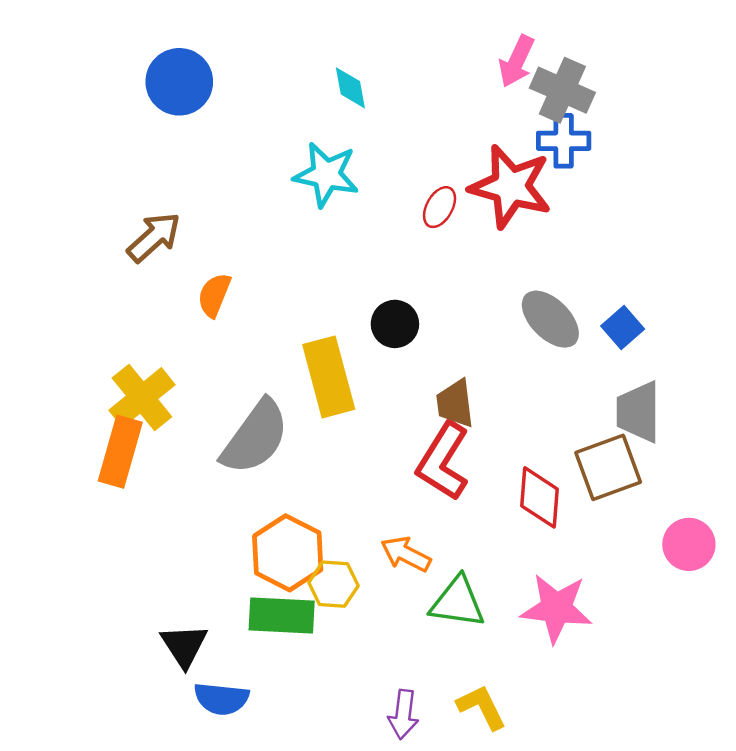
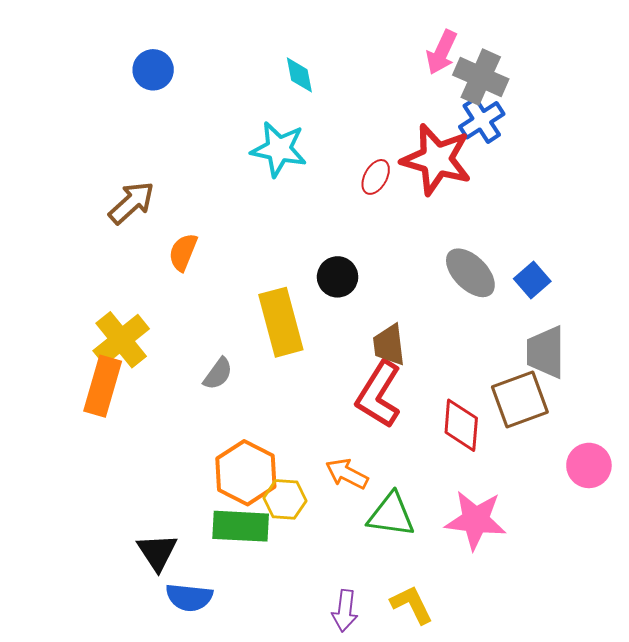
blue circle: (179, 82) -> (153, 70), size x0.7
blue cross: (564, 141) -> (482, 120), turned -33
gray semicircle: (255, 437) -> (218, 374), size x0.5

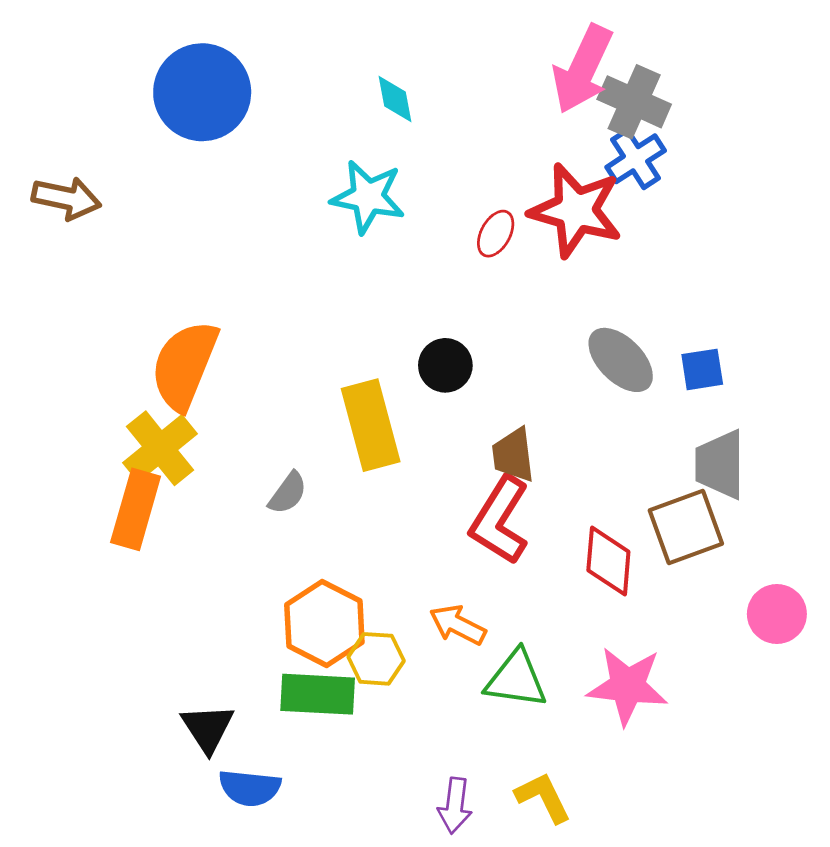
pink arrow: (442, 52) -> (583, 69), size x1.5
blue circle: (153, 70) -> (202, 92), size x1.8
brown arrow: (131, 203) -> (66, 198), moved, turned 54
orange semicircle: (183, 252) -> (184, 365), moved, size x1.8
blue square: (532, 280) -> (702, 369), turned 32

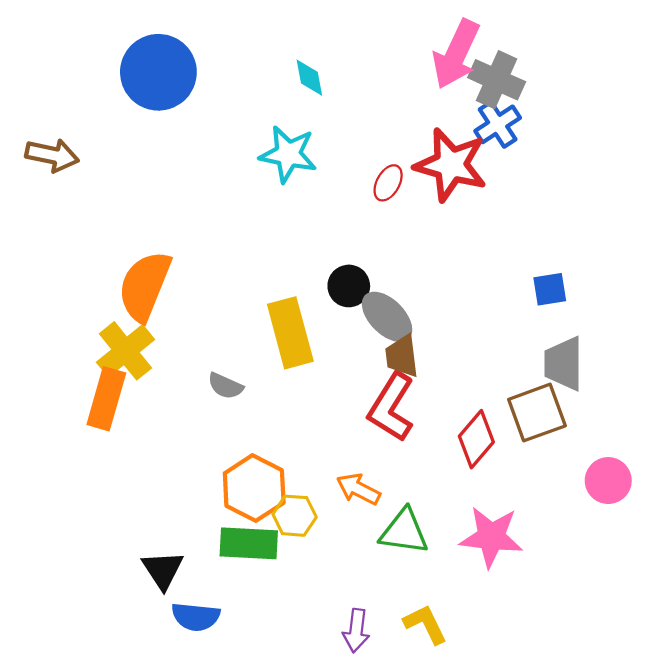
gray ellipse: (621, 360) -> (387, 317), moved
gray semicircle: (288, 493) -> (225, 386), turned 78
red diamond: (608, 561) -> (476, 439), turned 36

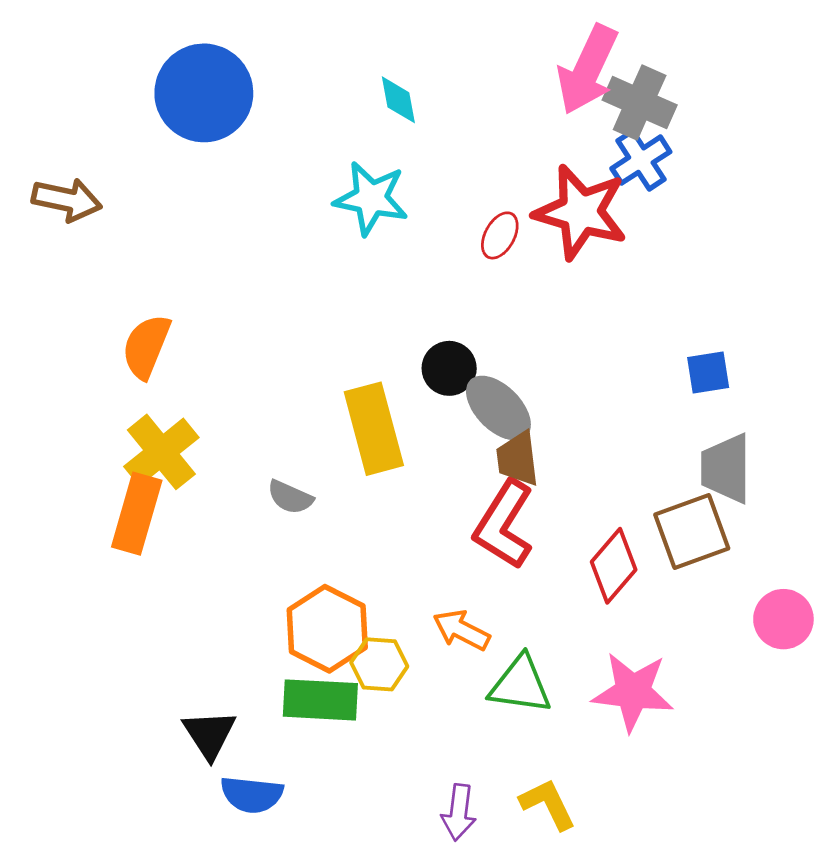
orange semicircle: (145, 286) -> (146, 346), moved, size x0.7

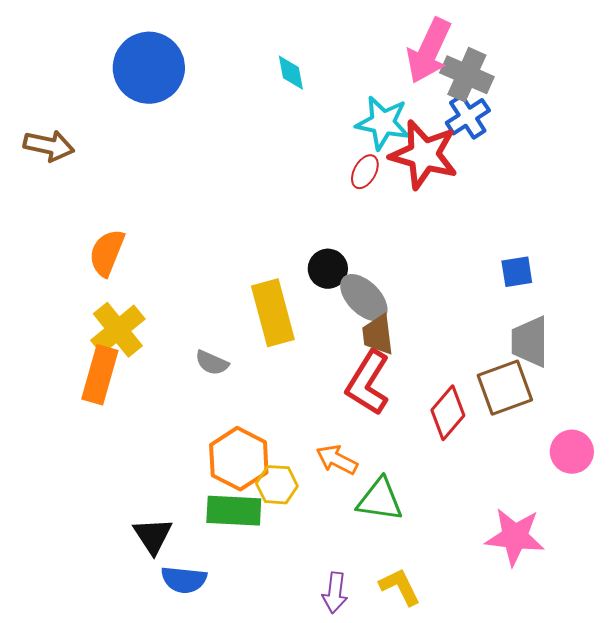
cyan star: (371, 198) -> (383, 123), moved
pink star: (633, 692) -> (515, 537), moved

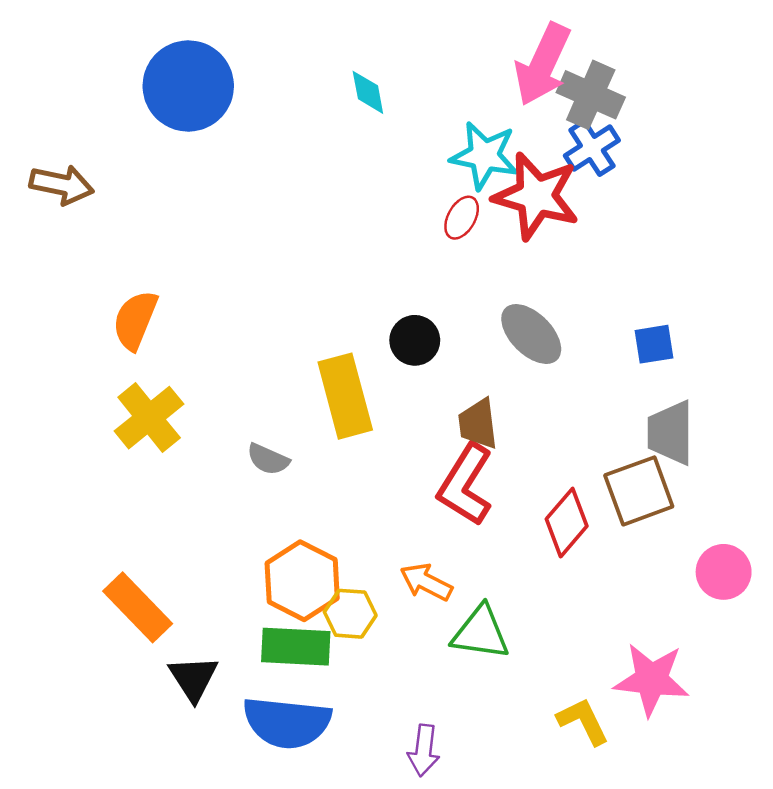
gray ellipse: (364, 298) -> (531, 334), moved
orange rectangle: (100, 375) -> (138, 607), moved, turned -60
blue semicircle: (184, 580) -> (287, 723), moved, size x1.5
yellow L-shape: (400, 587) -> (583, 721), moved

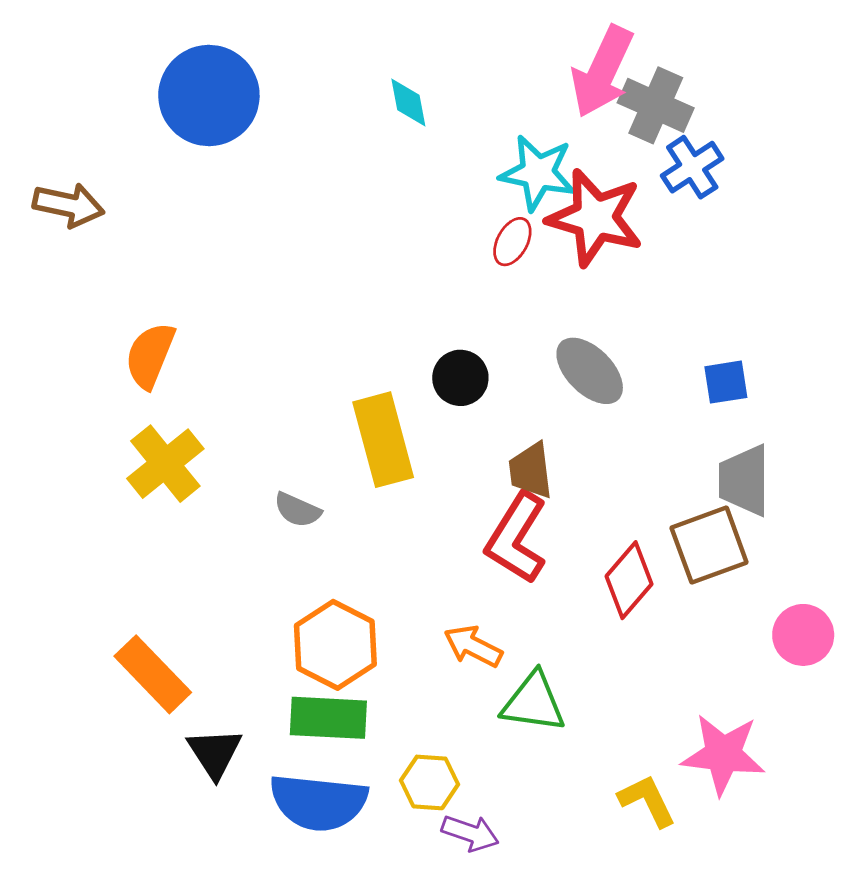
blue cross: (592, 148) -> (692, 167), moved
yellow hexagon: (350, 614) -> (429, 782), moved
purple arrow: (424, 750) -> (470, 833), turned -78

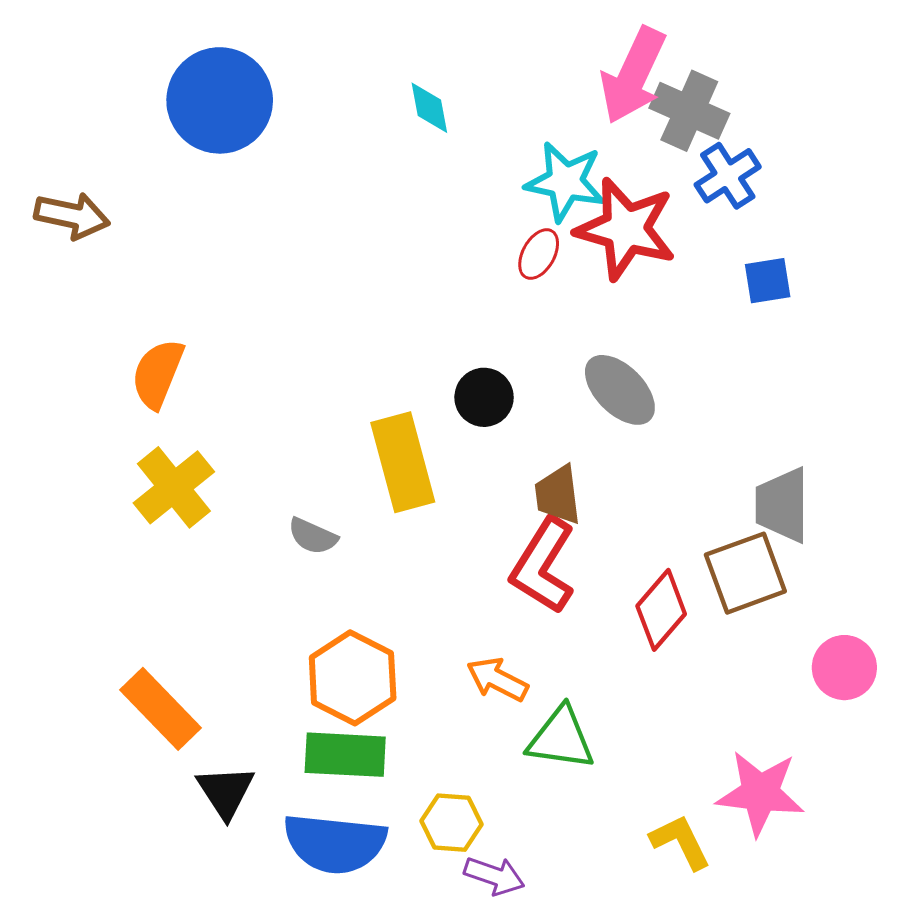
blue square: (726, 382) -> (768, 281), moved

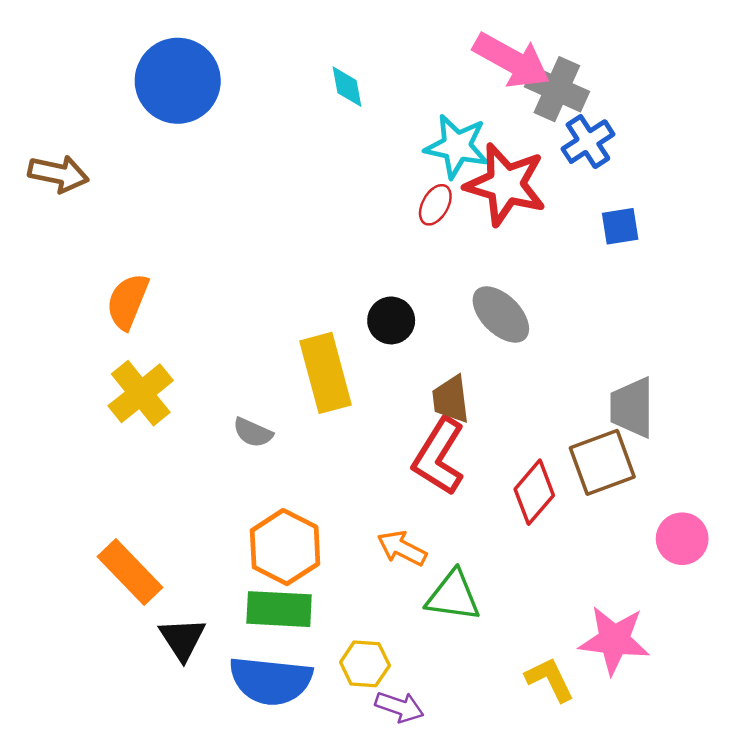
pink arrow: (633, 75) -> (512, 60), turned -86

